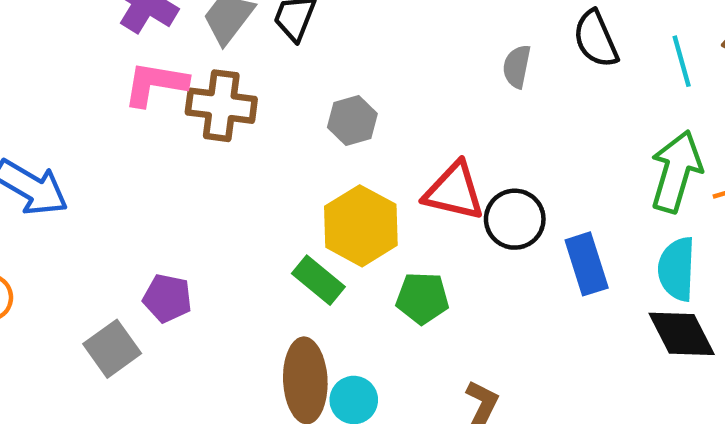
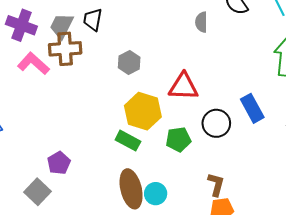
pink L-shape: (155, 84) -> (33, 63), turned 44
brown cross: (221, 106) -> (65, 49), moved
black circle: (515, 219) -> (216, 123), moved
purple pentagon: (167, 298) -> (59, 163), turned -30

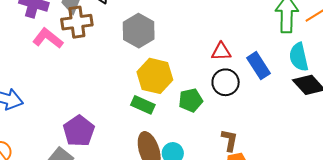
gray hexagon: (129, 63) -> (139, 31), size x1.5
red triangle: (183, 86) -> (221, 52), moved, size x0.7
purple pentagon: (59, 163) -> (79, 131), size x1.4

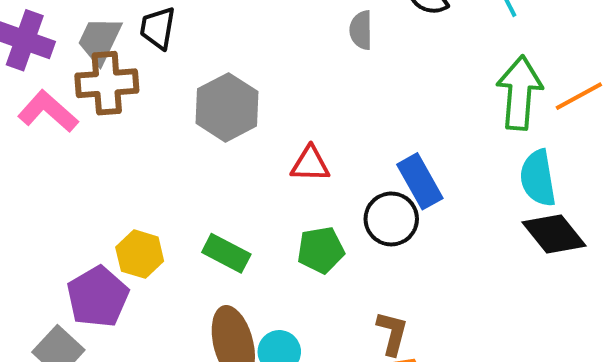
red triangle: (221, 52) -> (310, 164), moved
blue rectangle: (259, 66) -> (420, 181), moved
yellow hexagon: (155, 76) -> (140, 254), moved, size x0.7

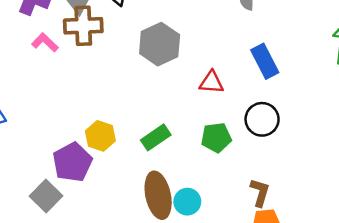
pink L-shape: (48, 111) -> (45, 42), size x0.7
blue rectangle: (420, 181) -> (265, 61), moved
green rectangle: (226, 253) -> (156, 137), turned -64

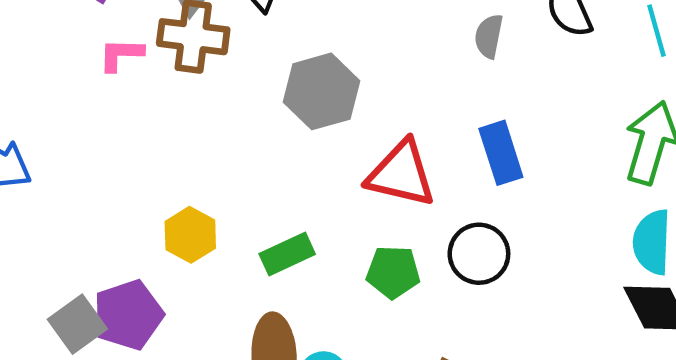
pink L-shape: (45, 42) -> (121, 54), turned -52
red triangle: (211, 82) -> (401, 174), size x1.6
purple pentagon: (72, 162) -> (128, 315), moved

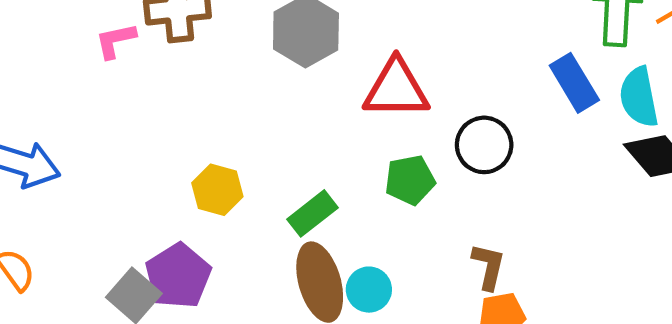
blue rectangle: (501, 153) -> (574, 83), moved
green rectangle: (287, 254) -> (313, 213), moved

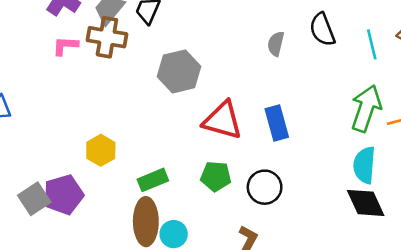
blue rectangle: (574, 83) -> (277, 123), moved
black circle: (484, 145) -> (265, 187), moved

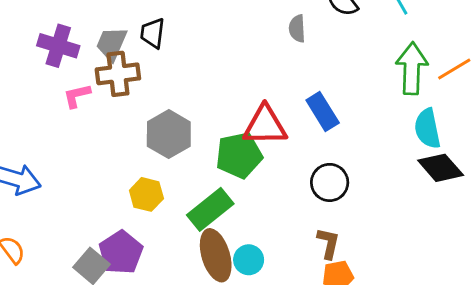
gray hexagon: (179, 71) -> (169, 134), moved
green pentagon: (216, 176) -> (239, 155), moved, size x1.4
green rectangle: (153, 180) -> (210, 209), size x1.4

